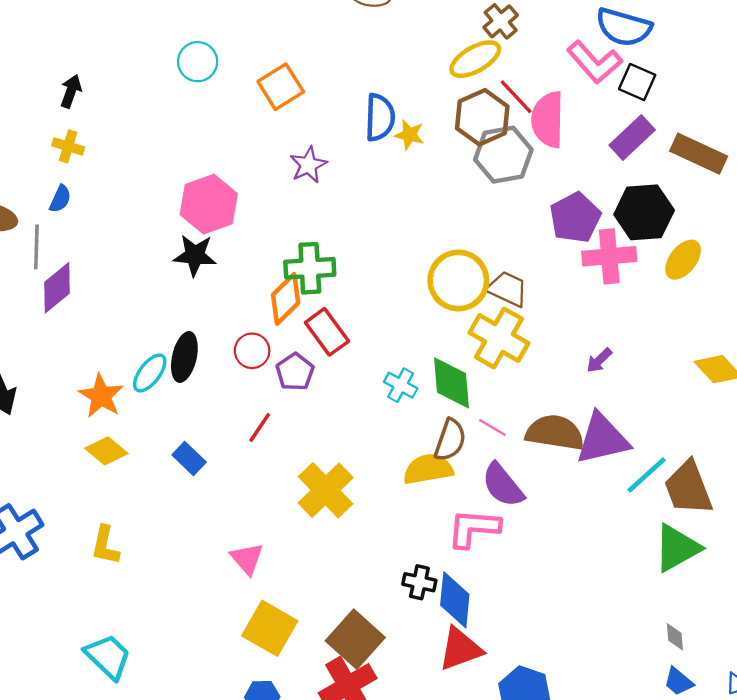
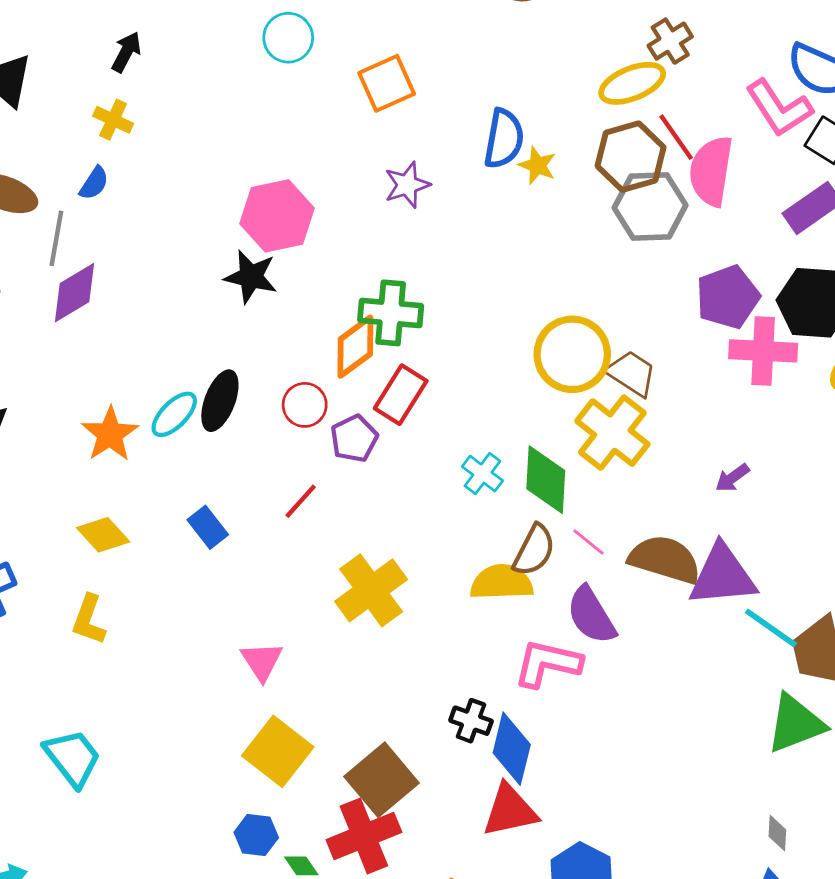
red rectangle: (327, 332) -> (401, 395), turned 60
yellow diamond: (106, 451) -> (103, 535), moved
cyan line: (647, 475) -> (771, 628), turned 69

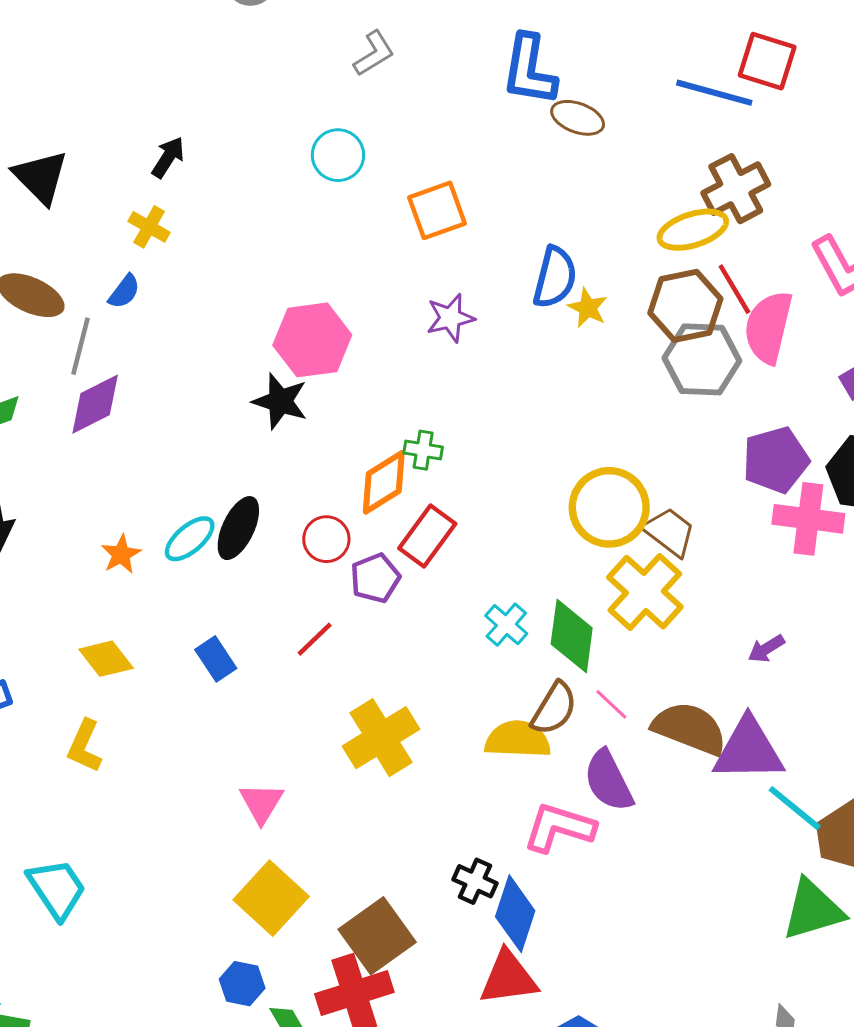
brown cross: (670, 41) -> (736, 189), size x1.4
green cross: (391, 313) -> (423, 450), size x0.6
orange star: (110, 434) -> (121, 554), size x0.7

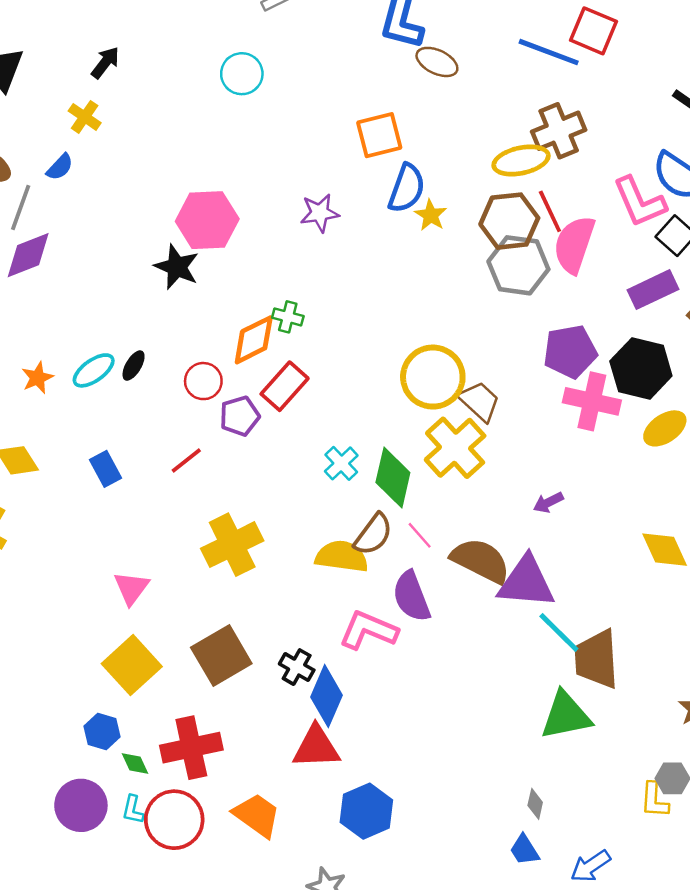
orange square: (437, 210) -> (379, 135), moved
black ellipse: (238, 528) -> (134, 366), size x0.6
brown square: (377, 936) -> (221, 656), moved

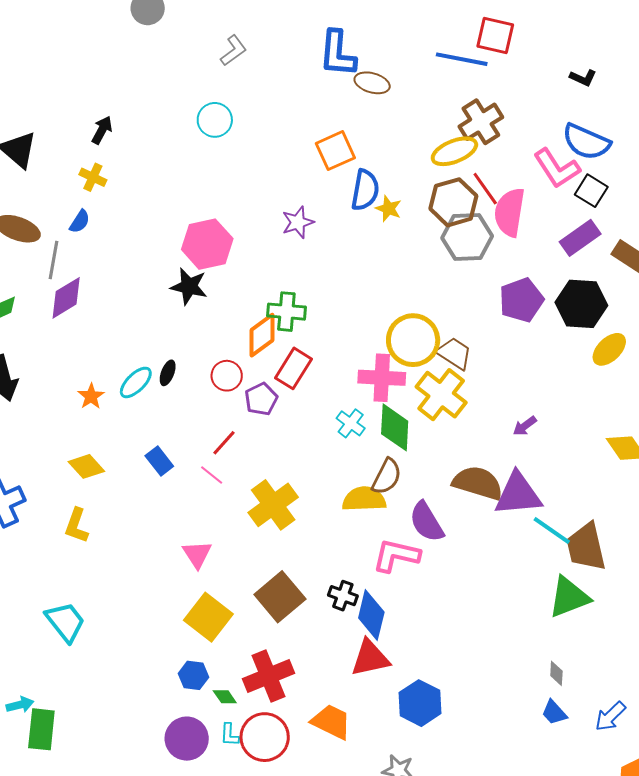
green cross: (288, 317) -> (286, 312), size x1.5
pink cross: (592, 401) -> (382, 378), moved
pink line: (420, 535) -> (212, 475), moved

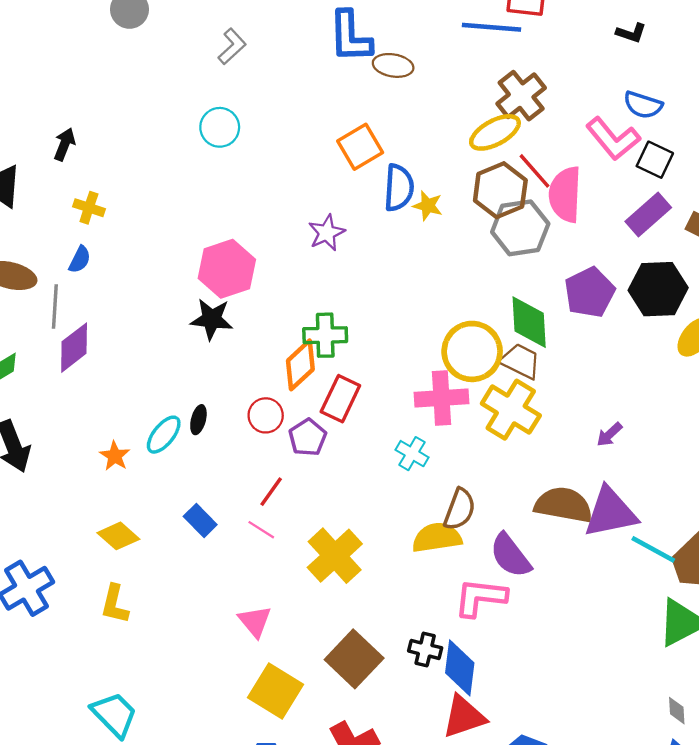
black arrow: (102, 130) -> (65, 144), moved
blue semicircle: (586, 142) -> (643, 105), size x0.7
green diamond: (395, 427) -> (529, 322), moved

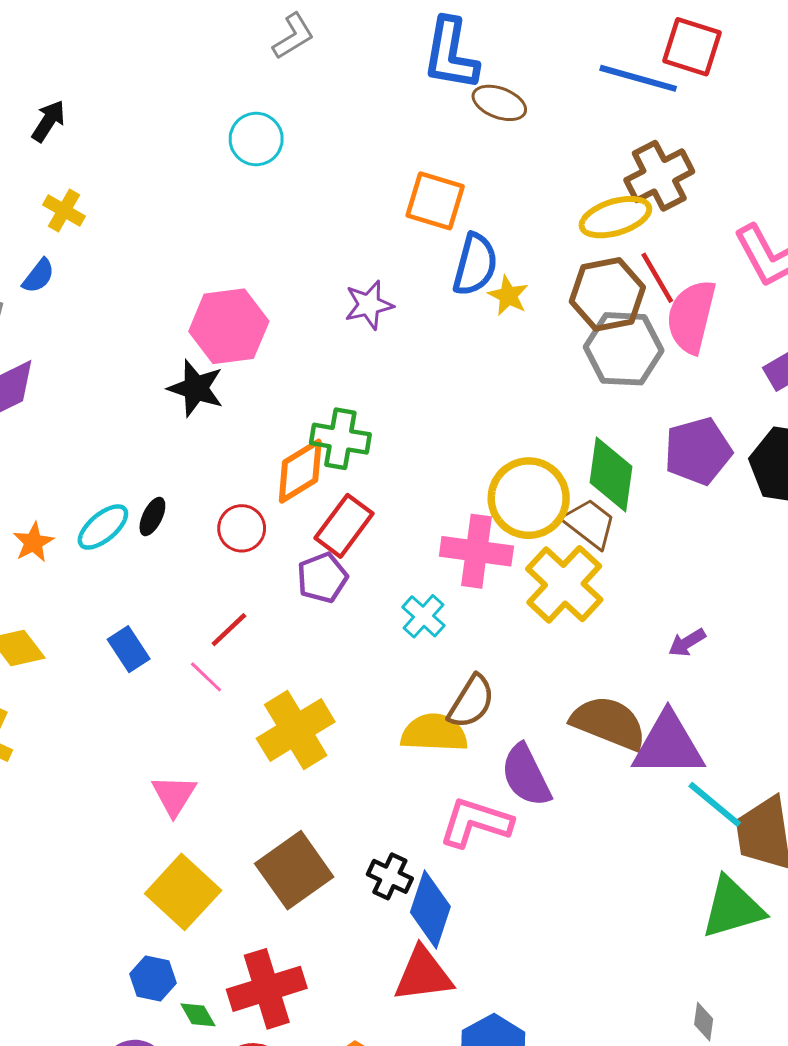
orange square: (360, 147) -> (435, 201), turned 36
purple pentagon: (308, 437) -> (322, 578), moved

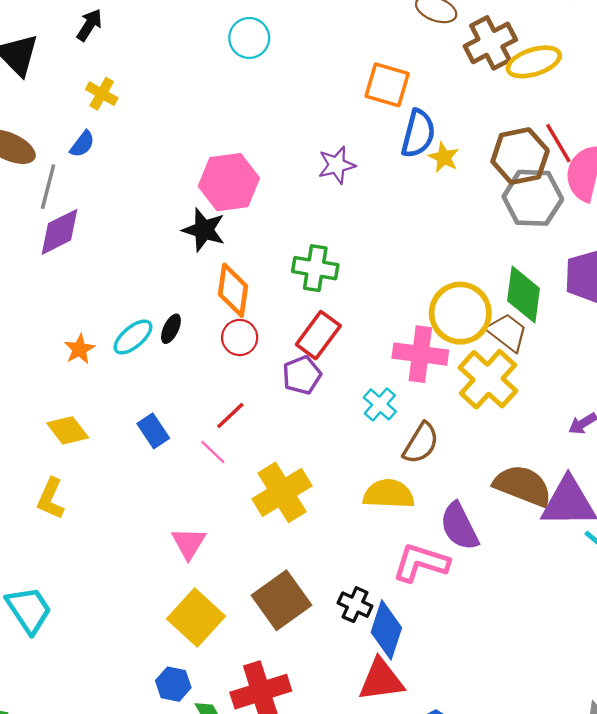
brown cross: (659, 176) -> (490, 43), moved
yellow ellipse: (615, 217) -> (534, 62), moved
orange diamond: (300, 471) -> (233, 290), moved, turned -50
brown semicircle: (471, 702) -> (421, 443), moved

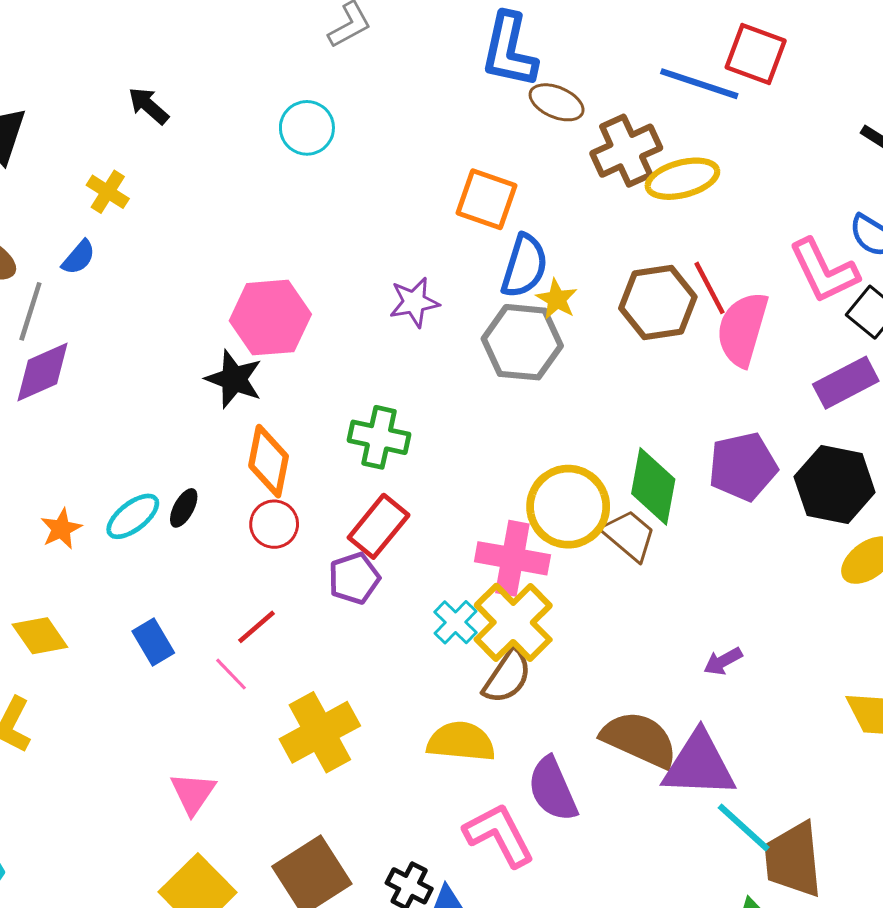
black arrow: (89, 25) -> (148, 106), moved, turned -84
gray hexagon: (533, 198) -> (522, 342), moved
yellow cross: (488, 379) -> (513, 622), moved
pink L-shape: (421, 563) -> (499, 835), turned 42

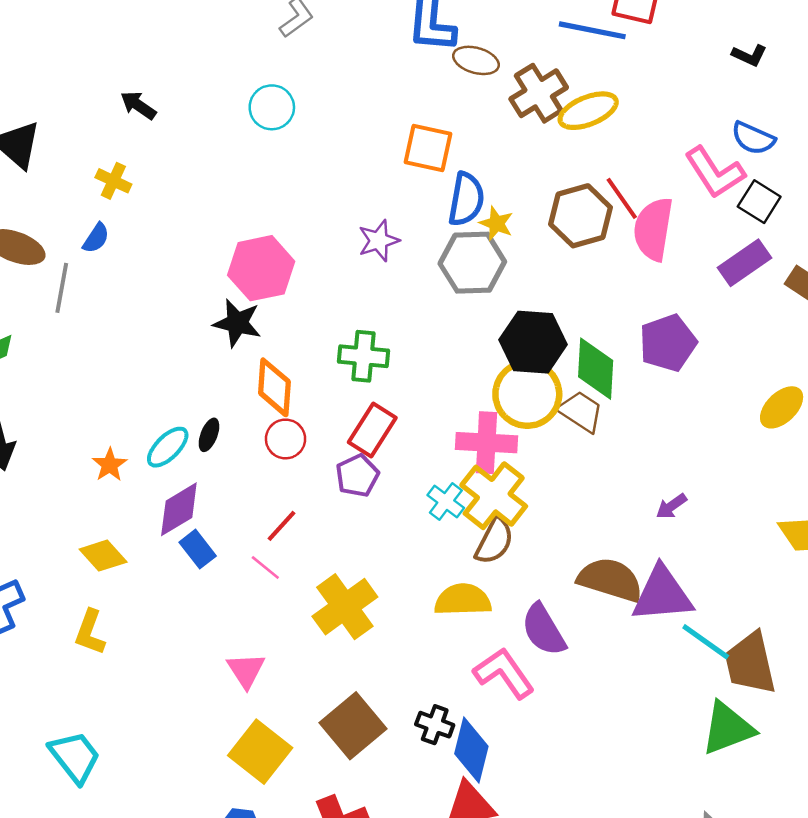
purple diamond: (43, 372) -> (179, 509), moved
black hexagon: (835, 484) -> (533, 342), moved

